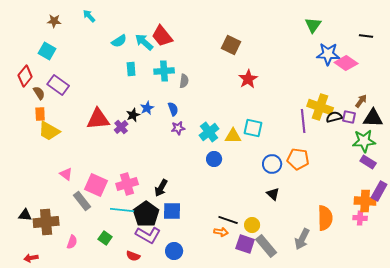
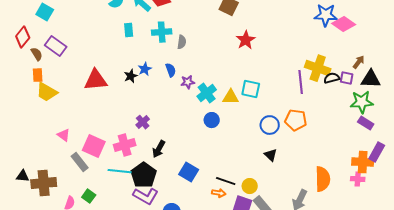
purple cross: (121, 127) -> (143, 122), moved
purple star: (178, 128) -> (188, 82), moved
blue square: (172, 211) -> (189, 172), moved, turned 30
green square: (105, 238) -> (89, 196), moved

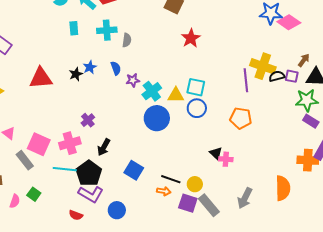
blue circle: (212, 120) -> (157, 118), size x1.6
blue circle: (270, 125) -> (197, 108), moved
orange semicircle: (323, 179) -> (283, 188), moved
pink cross: (358, 179) -> (226, 159), moved

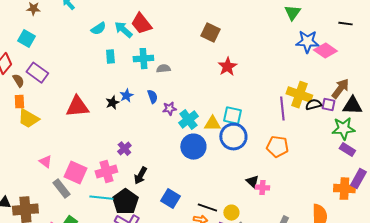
gray semicircle: (127, 40) -> (163, 69), turned -104
brown arrow: (304, 60) -> (340, 89), size x1.5
blue circle: (197, 108) -> (233, 137), size x1.4

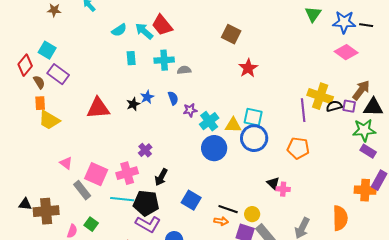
cyan square: (26, 39) -> (47, 50), moved
blue star: (307, 42) -> (344, 22), moved
black pentagon: (125, 202) -> (146, 203), turned -30

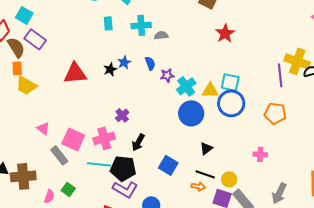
brown semicircle: (39, 82) -> (16, 47), size x1.5
black triangle: (273, 183) -> (206, 148), moved, turned 40

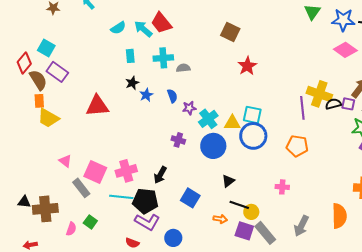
black star: (110, 69) -> (132, 83), moved
purple cross: (122, 115) -> (178, 140), moved, turned -32
black line: (205, 174) -> (239, 205), moved

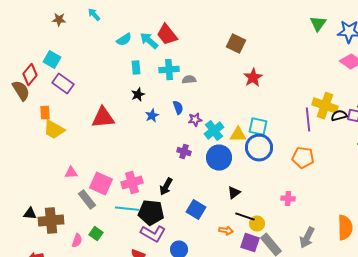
brown semicircle: (38, 80) -> (21, 91), moved
blue star: (146, 95) -> (152, 116), moved
pink triangle: (65, 161) -> (71, 173), turned -40

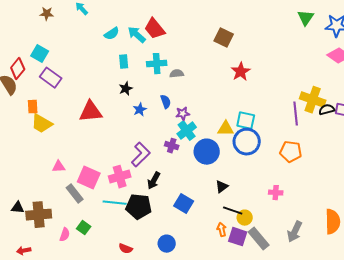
cyan cross: (214, 131) -> (187, 131), moved
orange arrow: (226, 231) -> (222, 230), moved, turned -112
purple L-shape: (153, 234) -> (141, 155), moved, turned -75

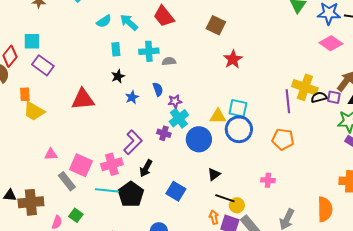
red trapezoid: (155, 29) -> (164, 16), moved
cyan square: (40, 54) -> (32, 41), turned -30
black pentagon: (139, 207) -> (131, 194), turned 30

